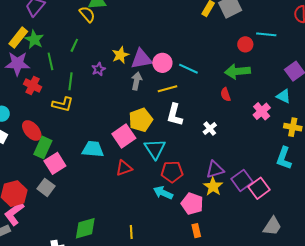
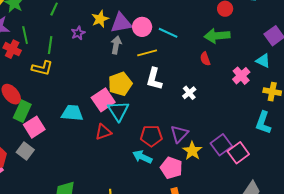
green line: (50, 61) -> (25, 35), moved
cyan triangle: (155, 149) -> (118, 111), moved
purple triangle: (215, 170) -> (179, 134), moved, turned -30

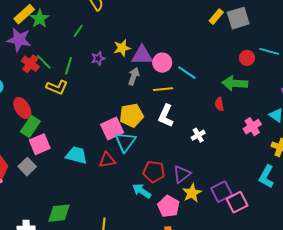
green line: (25, 35) -> (44, 62), moved, turned -42
cyan trapezoid: (72, 113) -> (76, 155), moved

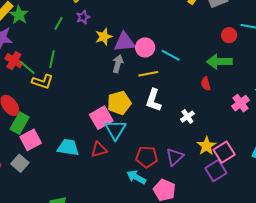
purple star: (98, 58) -> (83, 17), moved
green line: (44, 62) -> (27, 68), moved
yellow star: (192, 193) -> (207, 146), moved
pink square: (237, 202) -> (224, 152), moved

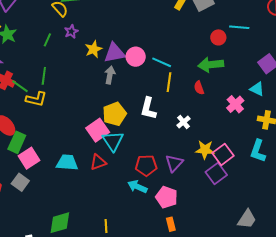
yellow line: (148, 74) -> (169, 82), moved, turned -66
yellow star: (207, 146) -> (205, 150), turned -30

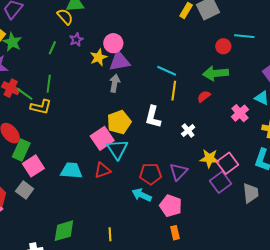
pink circle: (136, 57) -> (113, 43), moved
red semicircle: (199, 88) -> (204, 96), turned 72
gray trapezoid: (247, 219) -> (251, 193), moved, turned -40

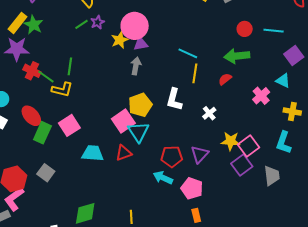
cyan line: (244, 36) -> (274, 31), moved
pink circle: (113, 43) -> (135, 26), size x1.4
green line: (52, 48) -> (82, 24), moved, turned 32
purple triangle: (119, 61) -> (141, 44), size x0.7
pink square: (33, 166) -> (69, 125), moved

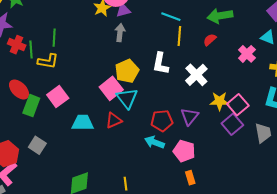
green line: (46, 77) -> (31, 49), turned 54
white cross: (209, 113) -> (196, 75), size x1.6

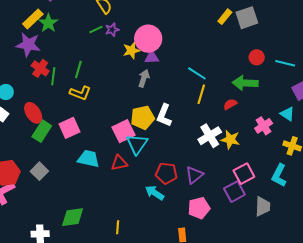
yellow L-shape: (48, 61) -> (80, 93), moved
white L-shape: (160, 64) -> (164, 115), moved
yellow star: (219, 101) -> (230, 140), moved
pink pentagon: (184, 151) -> (199, 208), moved, turned 30

